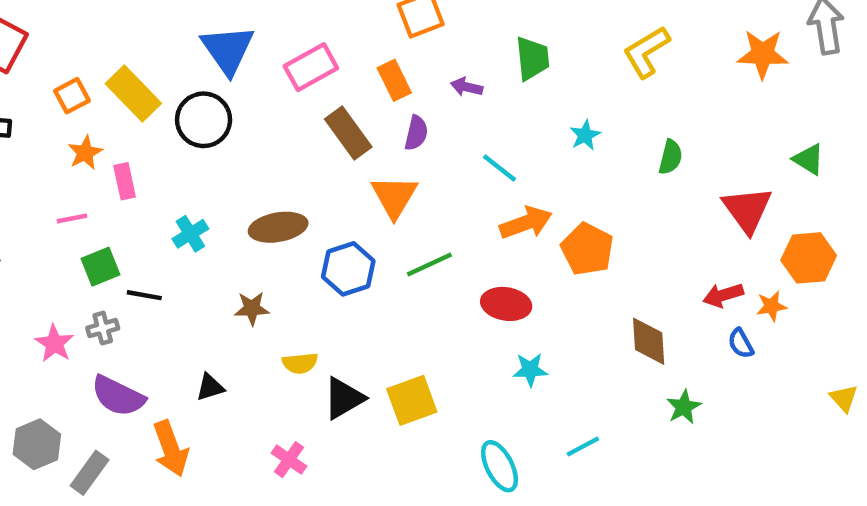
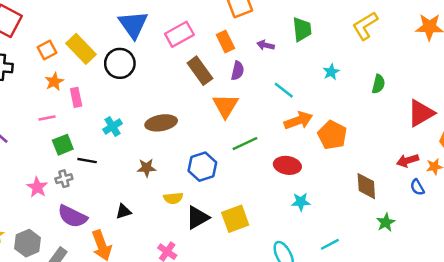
red triangle: (747, 210) -> (421, 113), turned 36
blue hexagon: (348, 269) -> (202, 167), moved

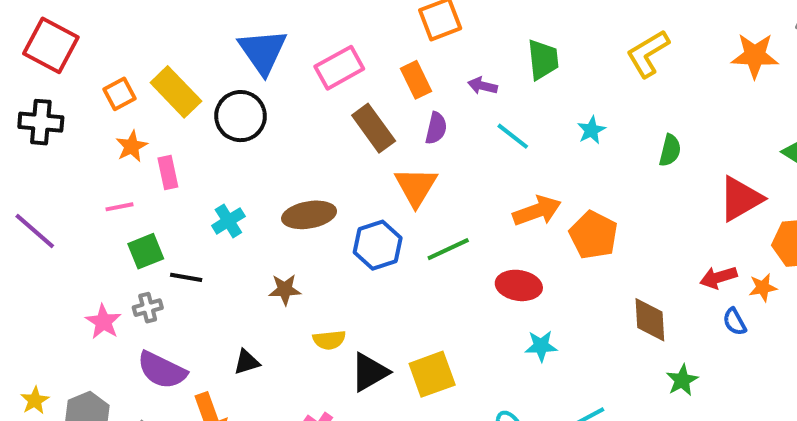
cyan line: (284, 90) -> (513, 136), moved
blue hexagon: (202, 167) -> (378, 245), moved

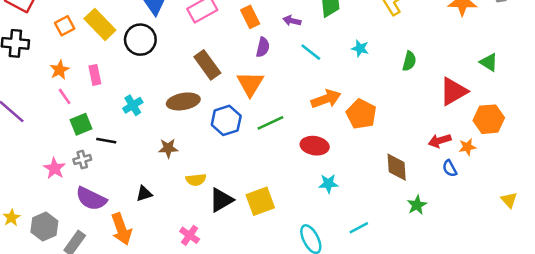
brown rectangle: (374, 128) -> (207, 65), moved
cyan star: (591, 130) -> (360, 48), turned -30
orange star: (132, 146) -> (60, 70), moved
pink line: (120, 207) -> (65, 96), turned 66

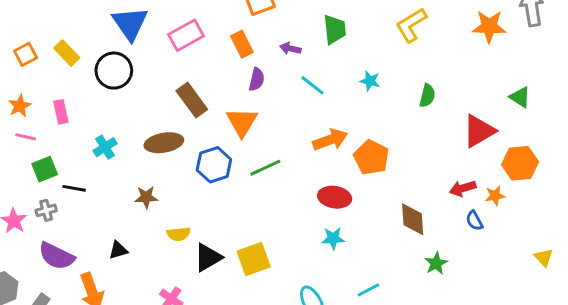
yellow rectangle: (100, 24) -> (67, 53), size x0.7
pink line: (65, 96) -> (26, 137), turned -42
red ellipse: (315, 146) -> (335, 197), moved

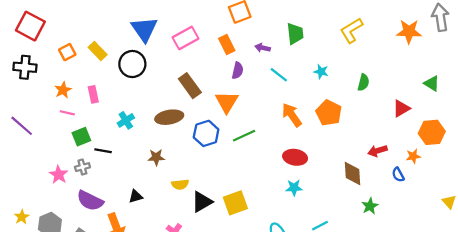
red triangle: (479, 131) -> (401, 108), size x0.7
orange arrow: (330, 140) -> (292, 115), turned -105
orange pentagon: (371, 157) -> (329, 113), moved
red arrow: (463, 188) -> (378, 151), moved

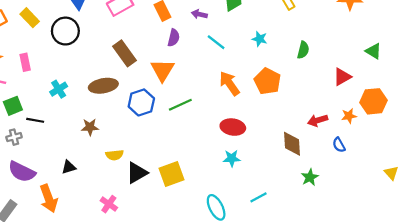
orange star: (413, 156) -> (349, 116), moved

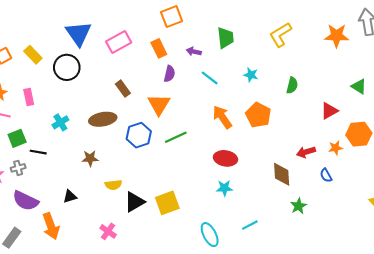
brown rectangle: (125, 53) -> (123, 89), size x0.7

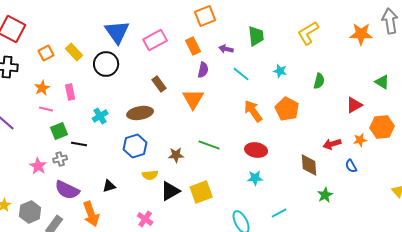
blue hexagon: (139, 135) -> (135, 146), moved
green line: (176, 137) -> (209, 145), moved, turned 45
brown star: (90, 158) -> (176, 155), moved

